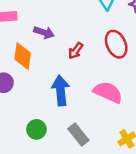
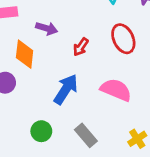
blue arrow: (61, 90) -> (66, 89), turned 40

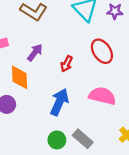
purple arrow: (47, 28) -> (35, 52), turned -60
green circle: (41, 131) -> (57, 140), moved

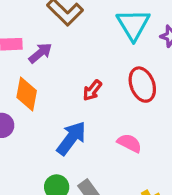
purple arrow: (35, 52) -> (40, 53), moved
pink semicircle: (102, 96) -> (129, 143), size x0.7

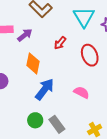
red arrow: (92, 90) -> (60, 43), moved
orange diamond: (27, 94) -> (33, 63), moved

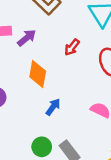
blue arrow: (45, 89) -> (53, 107), size x0.6

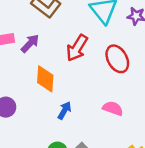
red arrow: (72, 47) -> (77, 48), size x1.5

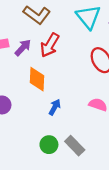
red arrow: (77, 48) -> (50, 45), moved

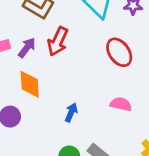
orange diamond: (37, 79) -> (30, 84), moved

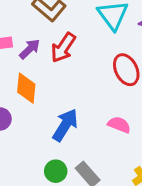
blue arrow: (71, 112) -> (65, 125), size x1.6

